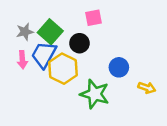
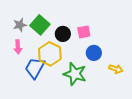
pink square: (93, 18) -> (84, 32), moved
blue trapezoid: (44, 55) -> (35, 68), moved

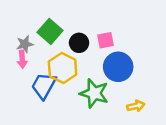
gray star: (20, 25) -> (25, 44), moved
blue circle: (94, 53) -> (118, 67), size x1.5
yellow arrow: (116, 69) -> (136, 106), moved, turned -32

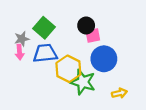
black circle: (79, 43) -> (86, 26), moved
yellow hexagon: (63, 68) -> (68, 69), moved
blue trapezoid: (44, 86) -> (45, 53), moved, turned 55

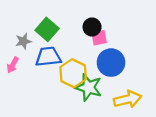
pink arrow: (20, 52) -> (13, 65), moved, turned 32
yellow arrow: (119, 93) -> (128, 99), size x1.6

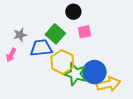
black circle: (92, 27) -> (73, 12), moved
green square: (47, 29) -> (55, 34), moved
blue circle: (111, 63) -> (94, 72), moved

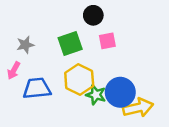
green square: (55, 34) -> (70, 43), turned 30
blue trapezoid: (41, 48) -> (37, 88), moved
green star: (75, 74) -> (96, 95), size x0.7

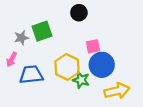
pink square: (107, 41) -> (93, 46), moved
green square: (70, 43) -> (42, 31), moved
blue circle: (120, 92) -> (102, 65), moved

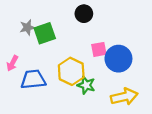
gray star: (21, 38) -> (27, 27), moved
blue circle: (102, 65) -> (118, 59), moved

